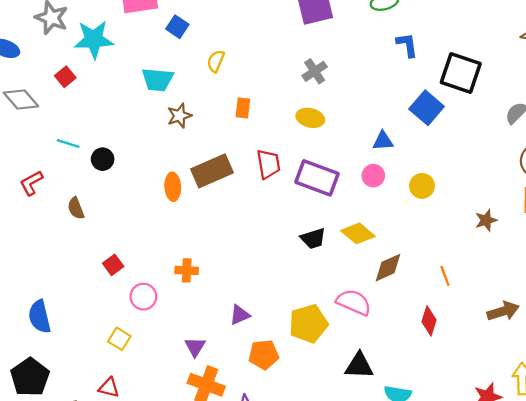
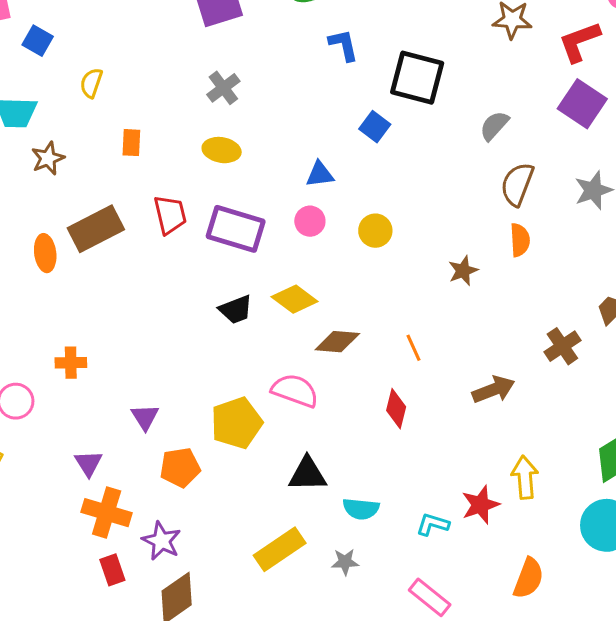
blue square: (427, 108) -> (375, 127), size x0.7
brown diamond: (388, 268) -> (337, 342), turned 32
purple triangle: (240, 315) -> (145, 417), turned -35

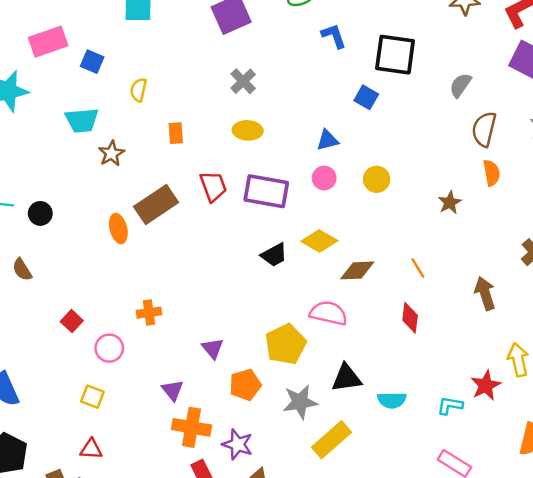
brown arrow: (494, 390) -> (485, 293), turned -80
gray star: (345, 562) -> (300, 402), moved, size x1.6

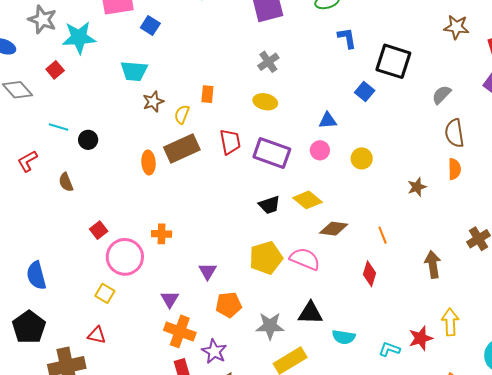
yellow semicircle: (138, 90) -> (182, 114), moved
brown semicircle: (484, 129) -> (454, 133), turned -32
yellow pentagon: (286, 344) -> (266, 258), moved
pink circle: (109, 348) -> (125, 257), size x1.6

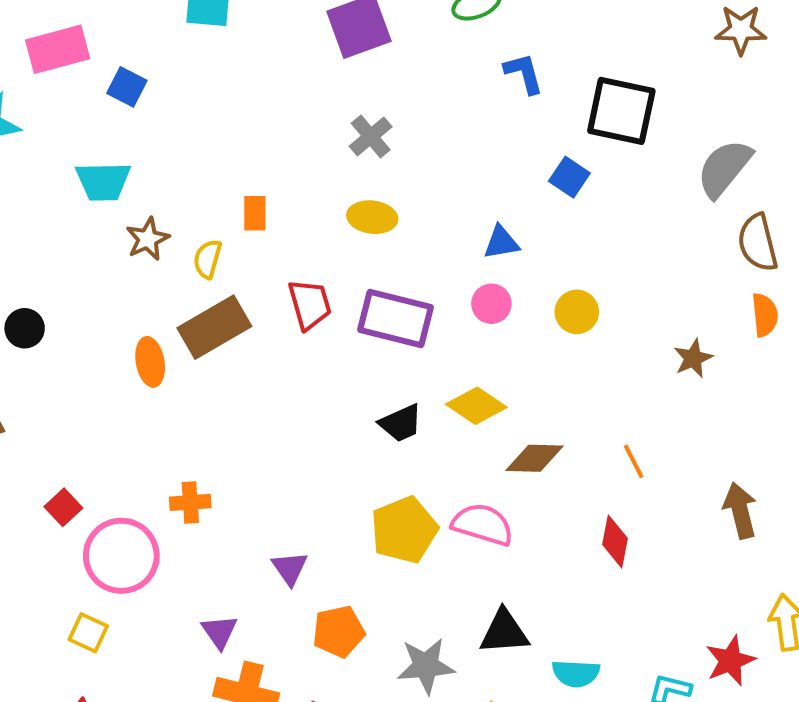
gray semicircle: (442, 95) -> (724, 168), size x1.5

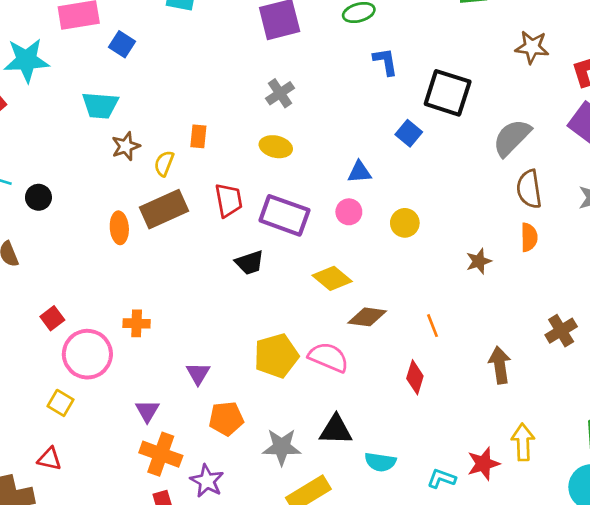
black trapezoid: (401, 423) -> (250, 262), moved

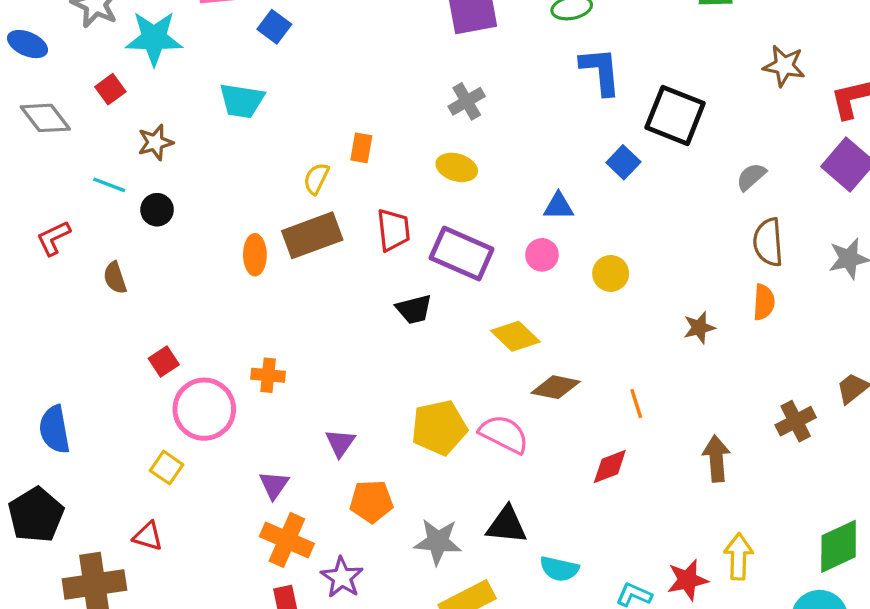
blue L-shape: (385, 62) -> (601, 71), size x1.4
gray semicircle: (512, 138) -> (751, 177), size x0.6
brown star: (126, 146) -> (155, 142), moved
red diamond: (415, 377) -> (610, 466), turned 48

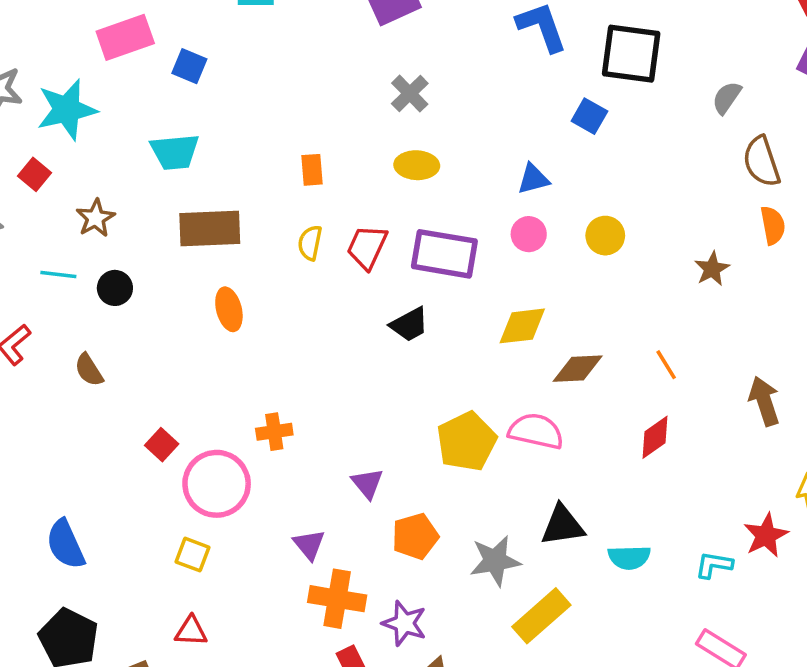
yellow semicircle: (316, 179) -> (310, 243), moved
red trapezoid: (393, 230) -> (367, 247), turned -135
brown rectangle: (312, 235) -> (210, 229), moved, turned 32
yellow diamond: (515, 336) -> (522, 326), turned -36

